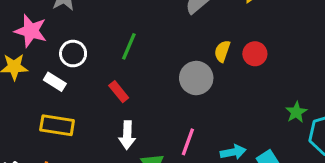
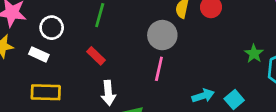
pink line: (188, 142) -> (159, 69), moved

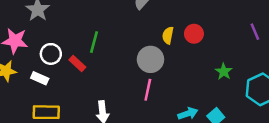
green star: (254, 54) -> (224, 72), moved
red rectangle: (96, 56) -> (77, 63), moved

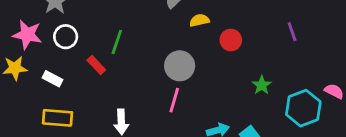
purple line: (255, 32) -> (292, 32), moved
yellow semicircle: (168, 35) -> (199, 20), moved, turned 63
white circle: (51, 54) -> (66, 37), moved

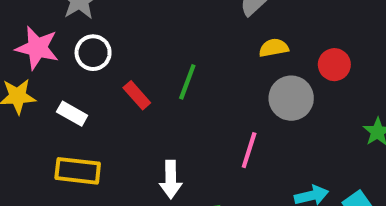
yellow semicircle: (199, 20) -> (274, 48), moved
green line: (117, 42) -> (187, 82), moved
gray circle: (180, 66) -> (291, 98), moved

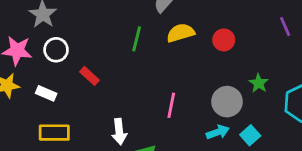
yellow semicircle: (274, 48) -> (181, 33), size x1.4
green line: (187, 82) -> (137, 39), moved
gray circle: (291, 98) -> (227, 102), moved

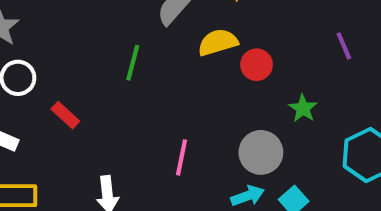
yellow semicircle: (181, 33) -> (218, 42), moved
green star: (259, 83) -> (303, 108), moved

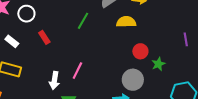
red circle: (257, 65) -> (140, 51), moved
pink line: (182, 157) -> (77, 71), moved

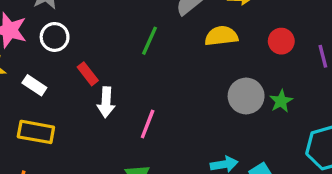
red circle: (140, 51) -> (281, 41), moved
white arrow: (54, 80) -> (106, 102), moved
gray circle: (133, 80) -> (246, 96), moved

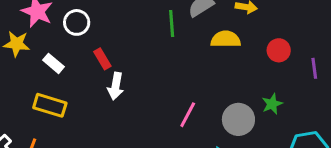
green line: (150, 41) -> (172, 24), moved, turned -35
gray circle: (246, 96) -> (238, 119), moved
pink line: (148, 124) -> (188, 115), moved

